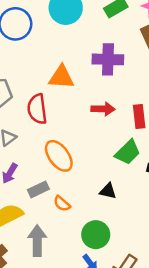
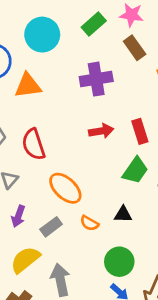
orange triangle: (61, 77) -> (28, 86), moved
orange semicircle: (62, 204) -> (89, 223), moved

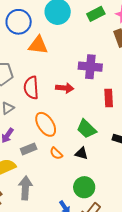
purple cross: (96, 79) -> (90, 67), moved
red arrow: (101, 131) -> (65, 88), moved
green trapezoid: (135, 170) -> (86, 129), moved, turned 85
green circle: (119, 262) -> (84, 187), moved

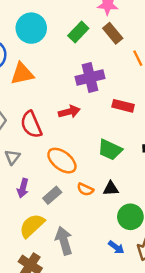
green rectangle: (96, 14) -> (78, 32), moved
red rectangle: (109, 98) -> (123, 106), turned -54
black triangle: (82, 153) -> (111, 189), moved

